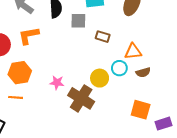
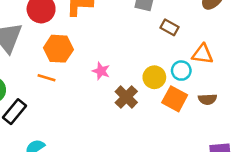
brown semicircle: (143, 72) -> (208, 99), moved
brown cross: (81, 98) -> (126, 97), size x0.7
orange square: (141, 110) -> (175, 99), moved

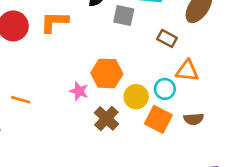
brown rectangle: (169, 27) -> (167, 38), moved
orange hexagon: (58, 49) -> (107, 73), moved

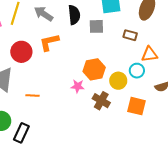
orange line: (21, 100) -> (33, 96), moved
orange square: (158, 119) -> (137, 106), moved

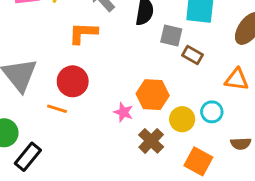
brown rectangle: (130, 35) -> (193, 55), moved
orange L-shape: (49, 42) -> (83, 33), moved
red circle: (21, 52) -> (73, 81), moved
orange triangle: (149, 54) -> (237, 79), moved

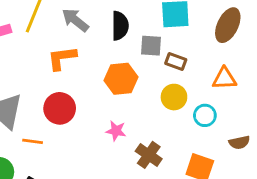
orange hexagon: (153, 95) -> (121, 79), moved
orange line: (57, 109) -> (33, 141), moved
yellow circle: (182, 119) -> (174, 97), moved

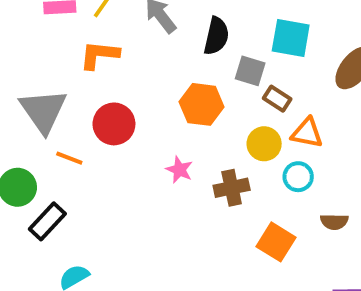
orange L-shape: (62, 58) -> (99, 55), moved
orange triangle: (224, 79) -> (307, 133), moved
brown cross: (149, 155) -> (232, 188), moved, turned 30

